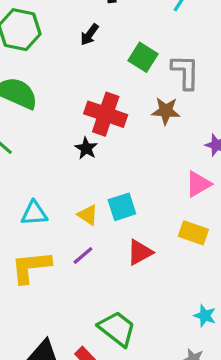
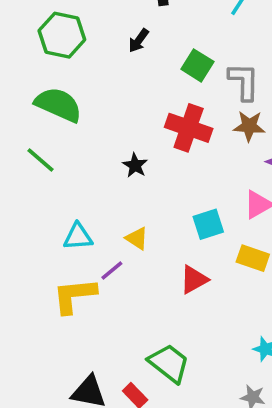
brown star: (166, 111) -> (249, 126), moved
red cross: (106, 114) -> (189, 128), moved
cyan square: (122, 207) -> (208, 224), moved
purple line: (83, 256) -> (112, 271), moved

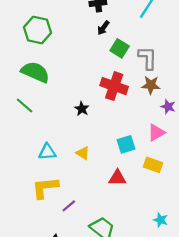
black arrow: (139, 40) -> (103, 28), moved
purple line: (112, 271) -> (69, 206), moved
red triangle: (194, 279) -> (117, 178), turned 30

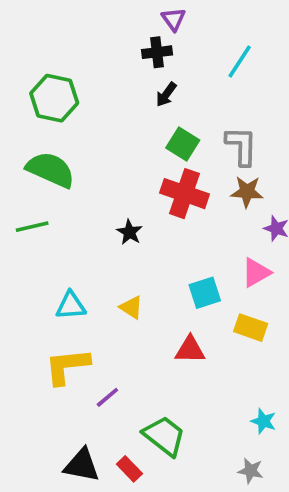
green square: (120, 48) -> (183, 144), moved
green line: (25, 106) -> (32, 227), turned -54

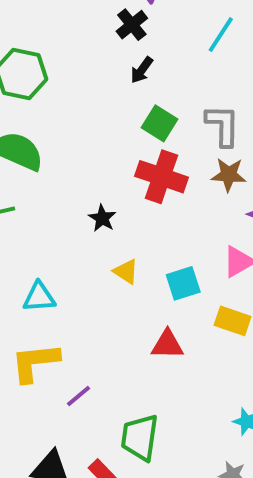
black cross: (157, 52) -> (132, 25), turned -32
yellow triangle: (131, 307) -> (126, 272), moved
green trapezoid: (164, 436) -> (140, 437), turned -120

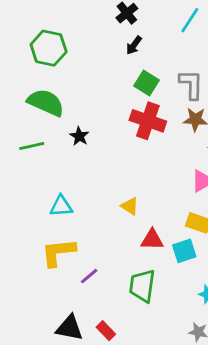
black star: (102, 218) -> (79, 136), moved
yellow triangle: (126, 272) -> (130, 206), moved
cyan square: (183, 283) -> (184, 251), moved
green trapezoid: (140, 437) -> (142, 286), moved

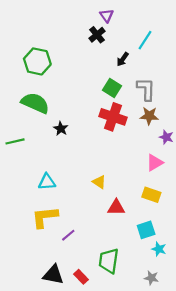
black arrow: (134, 45) -> (123, 59), moved
green line: (32, 146) -> (15, 141), moved
cyan square: (184, 251) -> (146, 230), moved
green trapezoid: (142, 286) -> (109, 261), moved

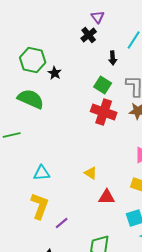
black arrow: (123, 59) -> (113, 58), turned -40
black star: (61, 129) -> (55, 73), moved
yellow L-shape: (45, 217) -> (40, 206), turned 116

